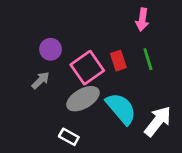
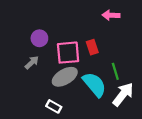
pink arrow: (142, 20) -> (111, 15), turned 84
green line: (148, 59) -> (115, 71), moved
pink square: (87, 68) -> (68, 53), turned 30

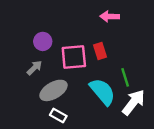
pink arrow: (111, 15) -> (110, 16), moved
gray ellipse: (65, 77) -> (53, 90), moved

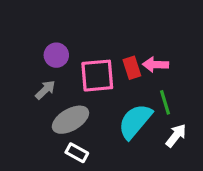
pink arrow: (110, 16) -> (156, 65), moved
cyan semicircle: (102, 92) -> (135, 121), turned -100
white arrow: (133, 102) -> (176, 135), size x0.7

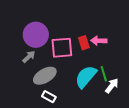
purple circle: (56, 55) -> (36, 35), size x1.6
green line: (165, 102) -> (104, 74), moved

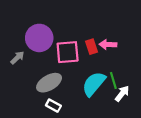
gray arrow: (29, 57) -> (17, 58), moved

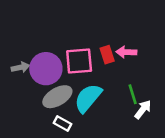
purple circle: (39, 38) -> (46, 69), moved
gray arrow: (17, 58) -> (20, 67), turned 32
cyan semicircle: (94, 84) -> (88, 98), moved

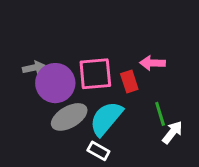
red rectangle: (107, 55) -> (129, 82), moved
gray arrow: (20, 67) -> (34, 68), moved
white rectangle: (62, 123) -> (98, 151), moved

